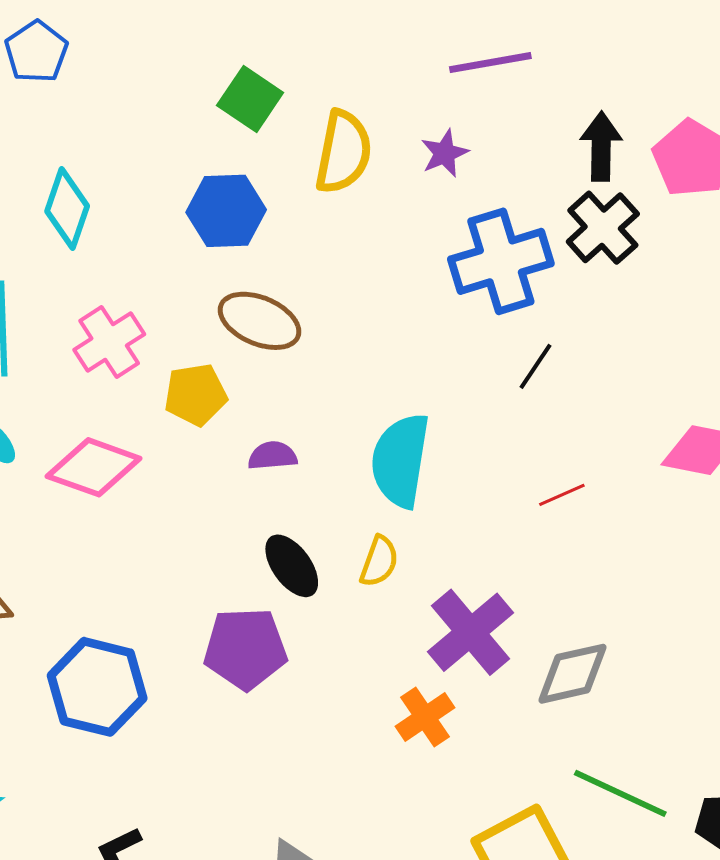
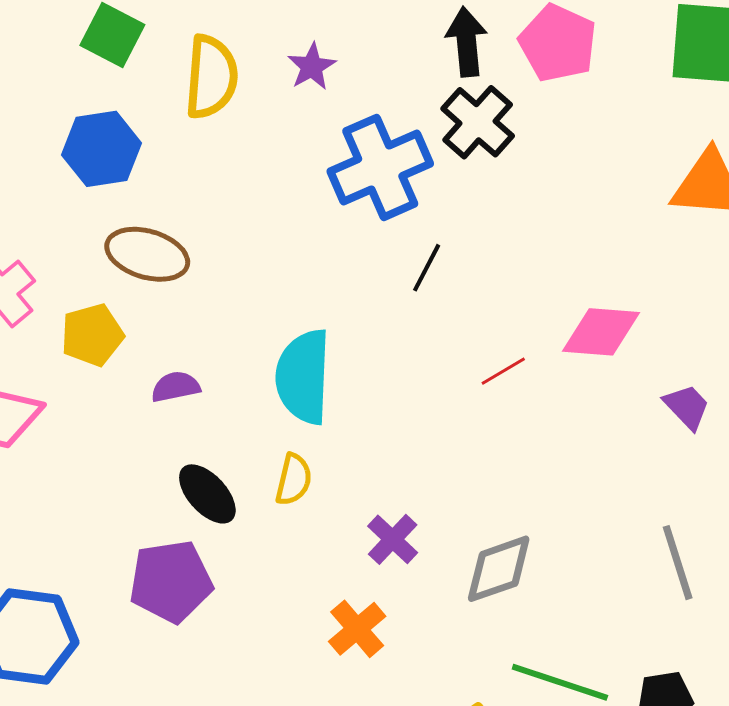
red line: (562, 495) -> (503, 371), moved
purple cross: (470, 632) -> (393, 539), size x0.6

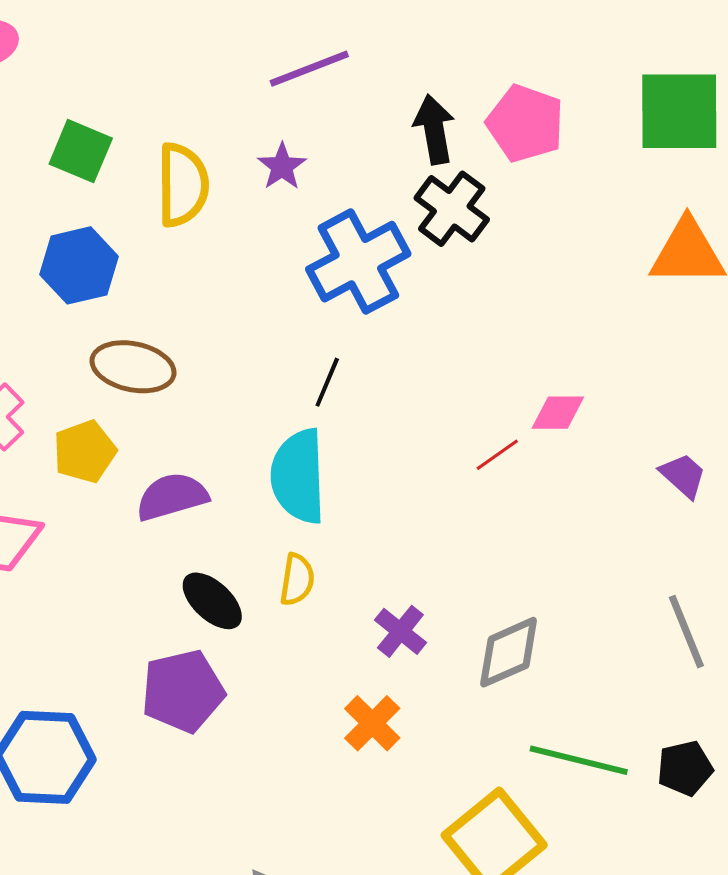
black line: (427, 268) -> (327, 382), moved
pink diamond: (601, 332) -> (558, 413), moved, size x0.7
purple semicircle: (176, 387) -> (172, 497), size x1.5

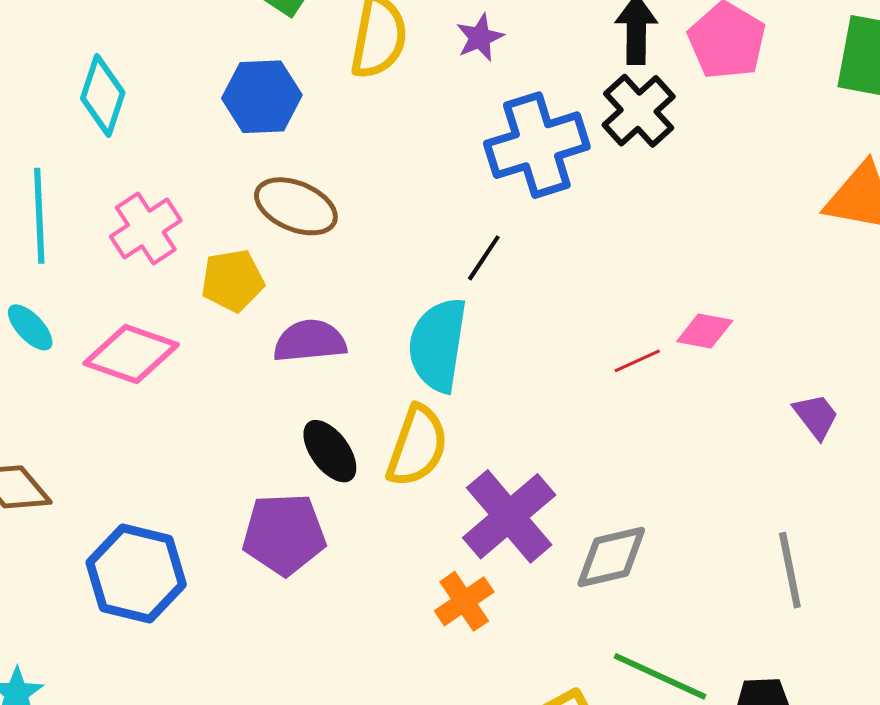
yellow semicircle: (297, 580) -> (417, 446), size x1.6
purple cross: (400, 631) -> (509, 516), size x1.8

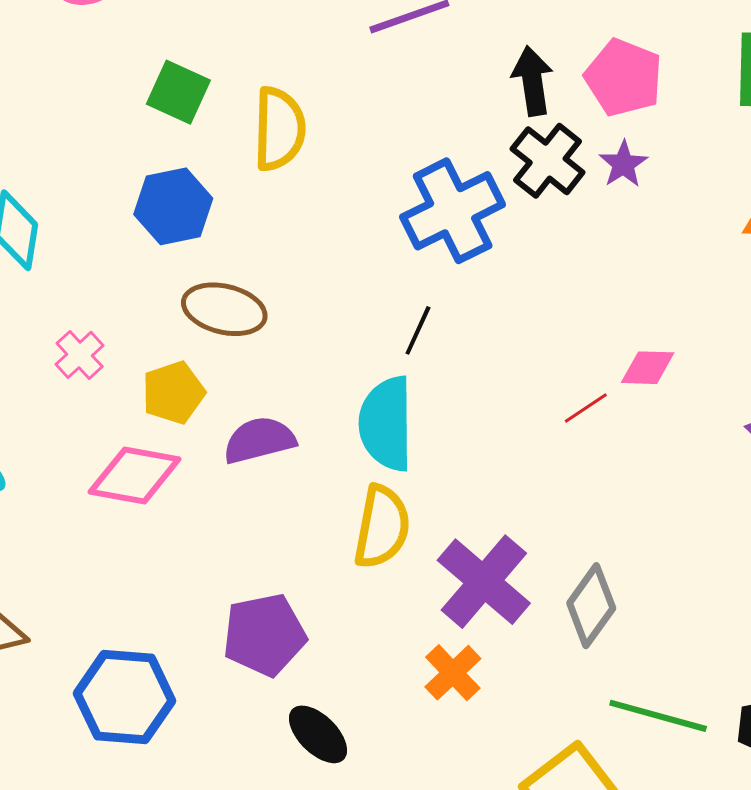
purple star: (480, 37) -> (623, 164), moved
pink cross: (146, 229) -> (80, 355), size x0.7
pink diamond: (131, 354) -> (135, 475), moved
black ellipse: (330, 451) -> (318, 734), moved
gray diamond: (611, 557) -> (591, 606), turned -32

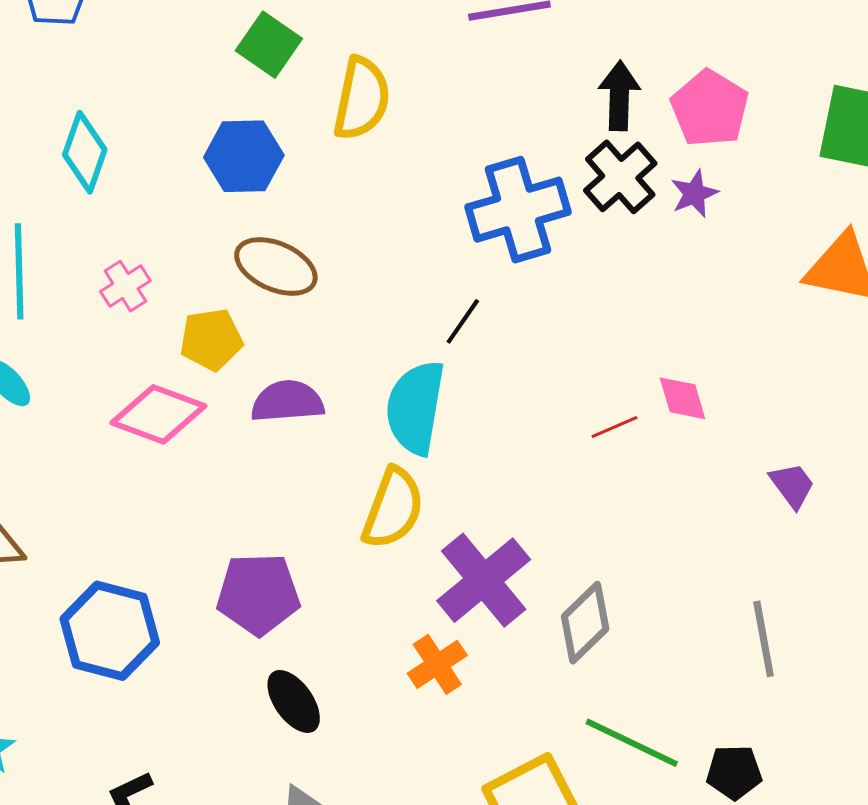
pink diamond: (648, 368) -> (682, 398), turned 62

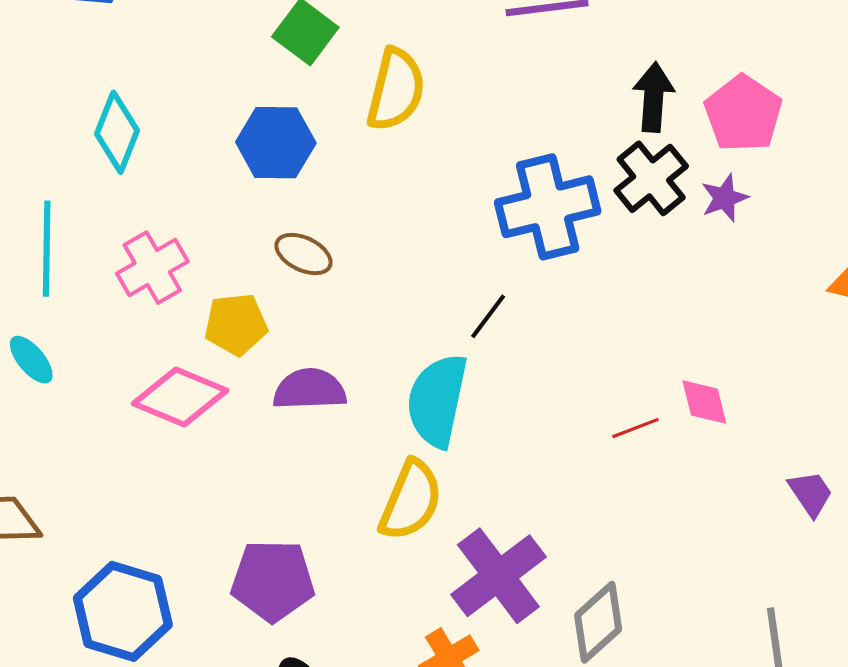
brown ellipse: (276, 266) -> (303, 254), size x0.7
pink cross: (125, 286) -> (152, 268), size x1.4

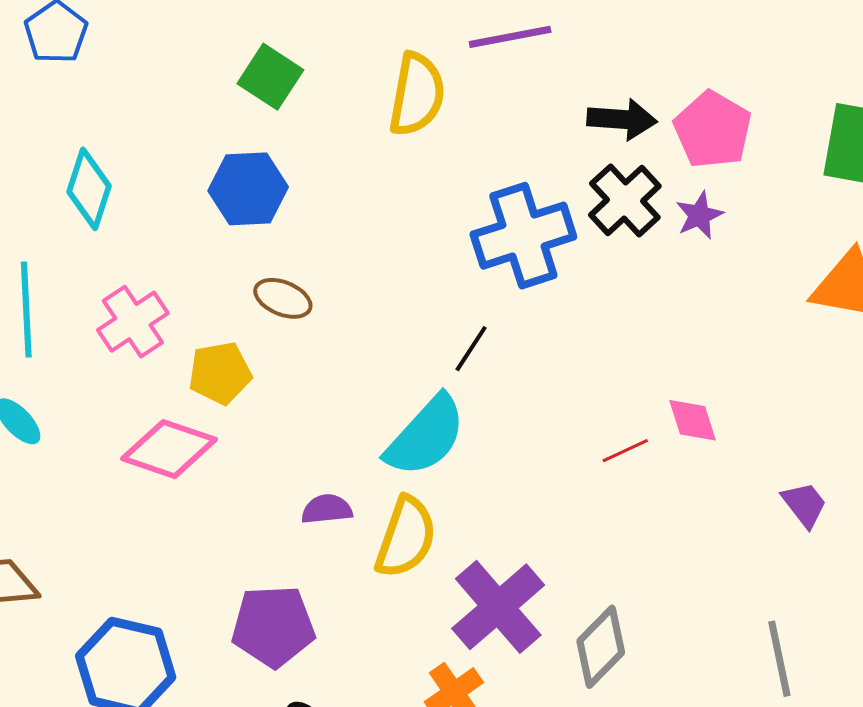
yellow semicircle: (396, 90) -> (417, 94), moved
black arrow: (653, 97) -> (622, 119), turned 94
purple semicircle: (310, 389) -> (327, 509), moved, size x0.7
cyan semicircle: (437, 401) -> (426, 436), turned -146

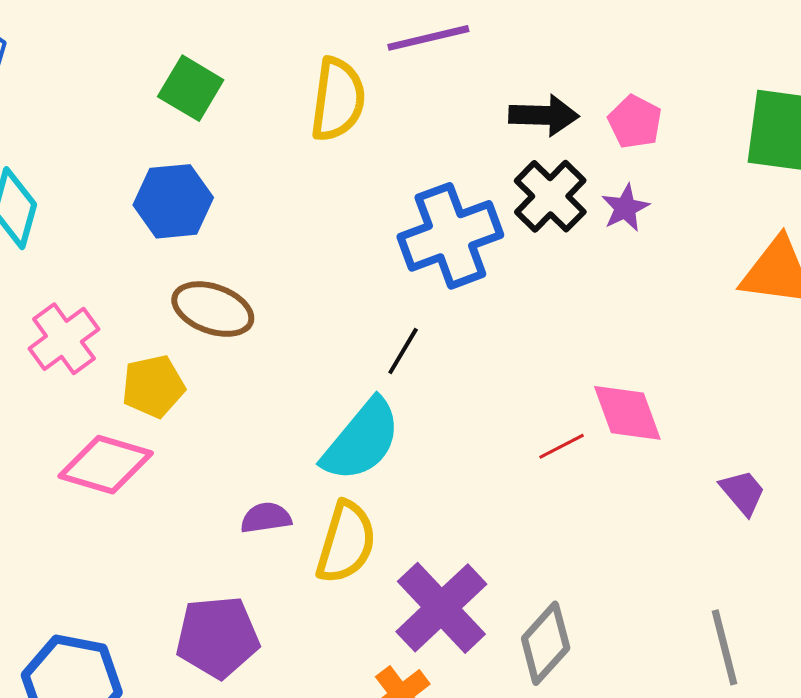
pink pentagon: (713, 130) -> (635, 122), size x0.7
brown ellipse: (283, 298) -> (213, 309), size x1.4
pink diamond: (693, 420) -> (627, 413), size x1.4

